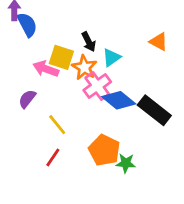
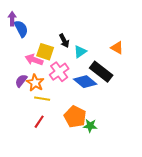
orange triangle: (159, 42) -> (117, 48), moved
orange star: (84, 67) -> (35, 83), moved
pink cross: (97, 86) -> (59, 72), moved
black rectangle: (154, 110) -> (101, 72), moved
yellow line: (57, 125) -> (42, 99), turned -42

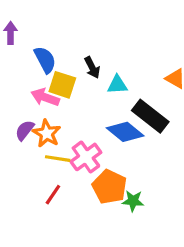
blue semicircle: (21, 29) -> (45, 60), moved
cyan triangle: (80, 52) -> (117, 85), turned 32
pink cross: (59, 72) -> (86, 157), moved

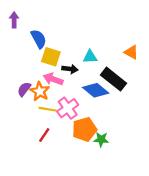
black arrow: (92, 68) -> (70, 69), moved, turned -56
pink arrow: (45, 97) -> (53, 79), moved
orange pentagon: (109, 187) -> (84, 129), turned 30

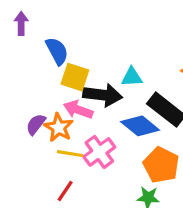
black arrow: (70, 69) -> (103, 95), size x1.6
orange pentagon: (84, 129) -> (161, 165), moved, turned -30

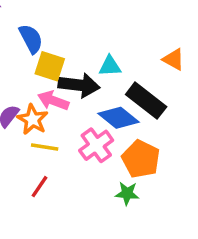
pink cross: (99, 152) -> (96, 145), moved

